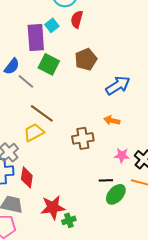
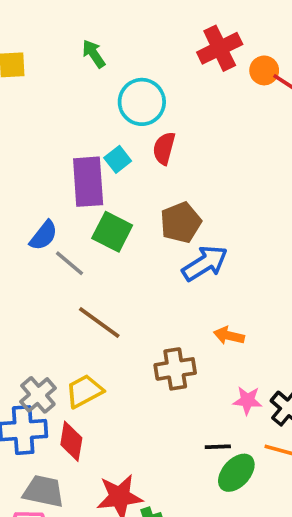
blue arrow: (118, 85) -> (205, 263), moved
yellow trapezoid: (34, 132) -> (84, 391), moved

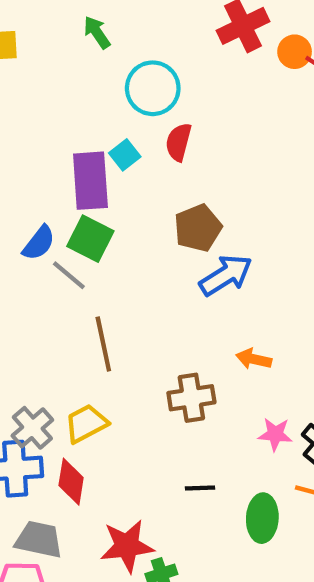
green square: (112, 232) -> (90, 239), moved
brown line: (99, 323) -> (103, 344), turned 42
black line: (218, 447) -> (200, 488), moved
green ellipse: (236, 473) -> (262, 518), turned -39

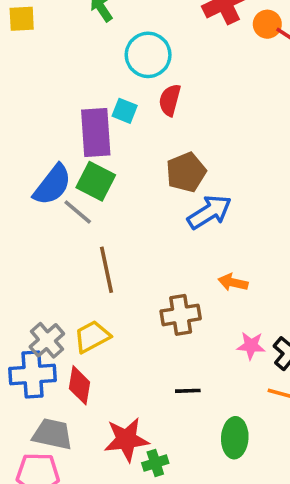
cyan square: (125, 155) -> (125, 111), turned -30
blue semicircle: (39, 243) -> (52, 185), size x1.4
green ellipse: (262, 518) -> (235, 438), moved

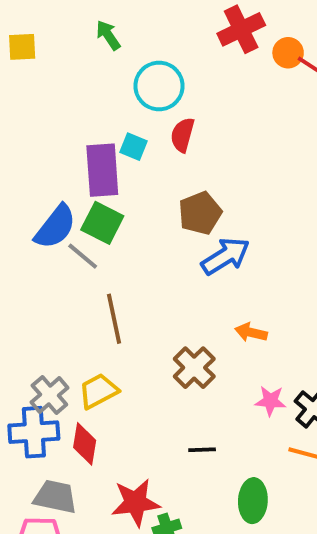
brown cross: (181, 315) -> (194, 368), turned -36

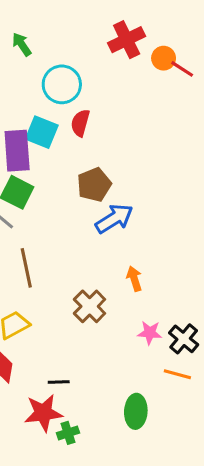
cyan square: (134, 147) -> (42, 132), size x1.5
orange arrow: (251, 332) -> (134, 279), turned 60
black line: (202, 450) -> (59, 382), moved

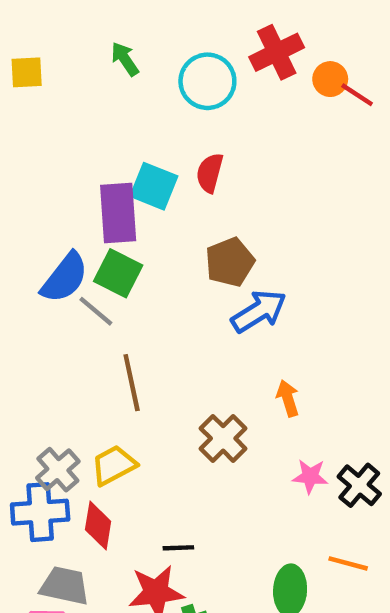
cyan circle: (62, 84) -> (207, 81), moved
orange line: (177, 374) -> (348, 563), moved

